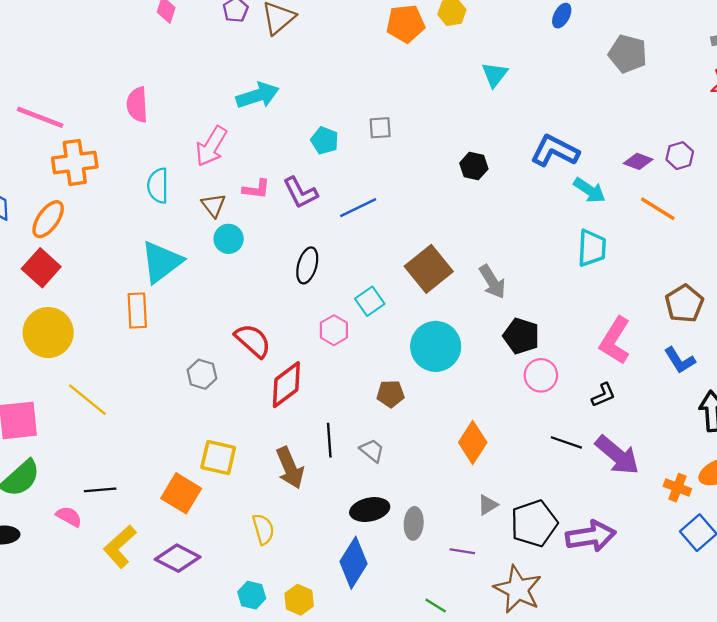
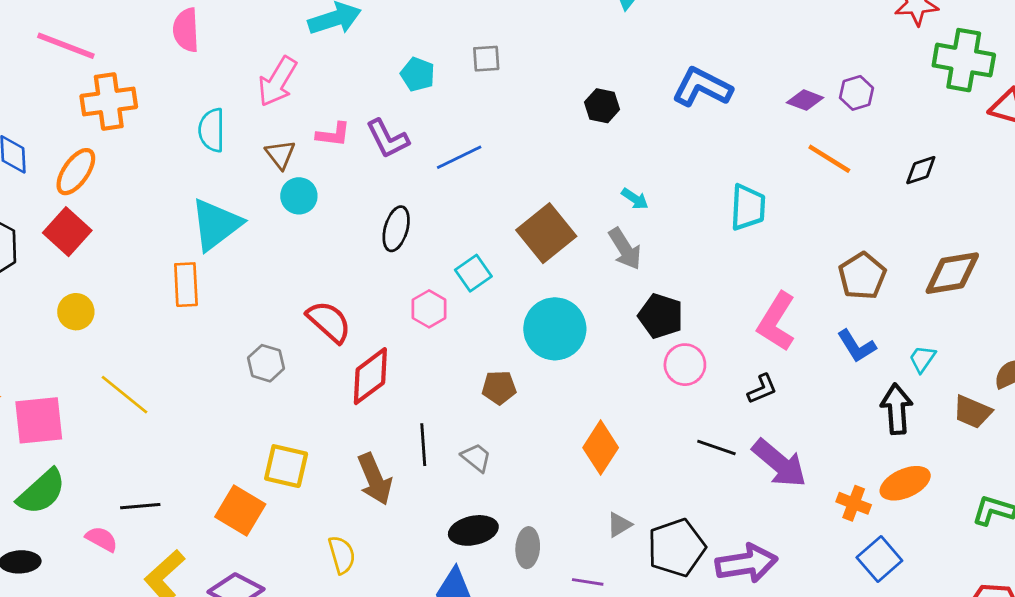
cyan arrow: (590, 190) -> (635, 199), moved, size x0.7
yellow circle: (48, 333) -> (76, 312), size x0.6

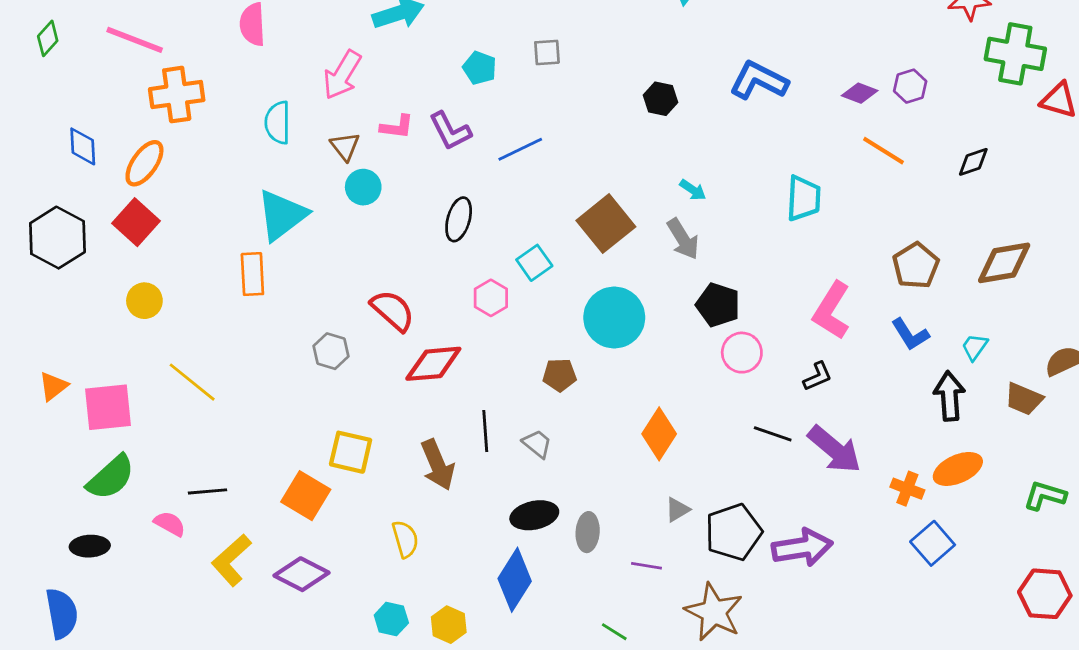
red diamond: (370, 376) -> (433, 364), turned 32

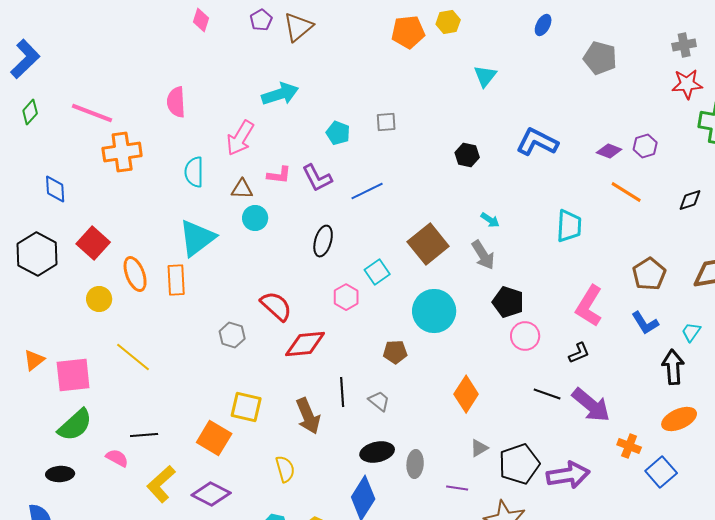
brown triangle: (345, 146) -> (242, 189), turned -50
orange ellipse: (144, 163) -> (135, 274), moved, turned -56
orange cross: (907, 489) -> (629, 446), moved

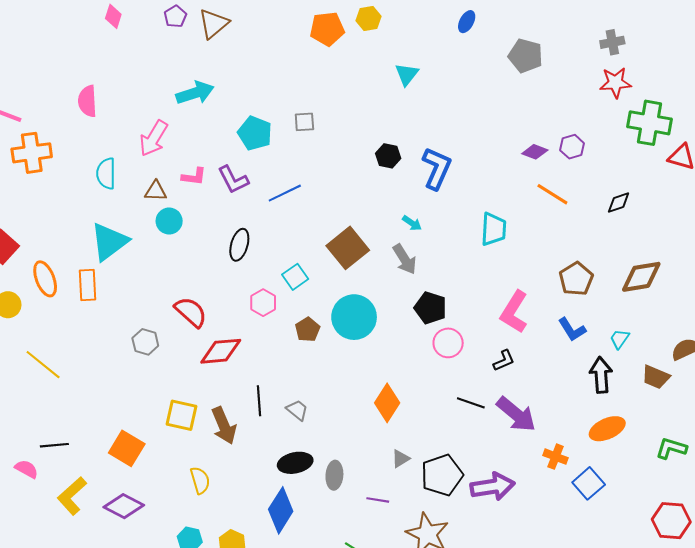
cyan pentagon: (338, 133) -> (255, 133), size x1.4
blue L-shape: (537, 142) -> (437, 168), moved, turned 87
brown pentagon: (395, 352) -> (308, 330), moved, turned -30
yellow square: (246, 407) -> (181, 415), moved

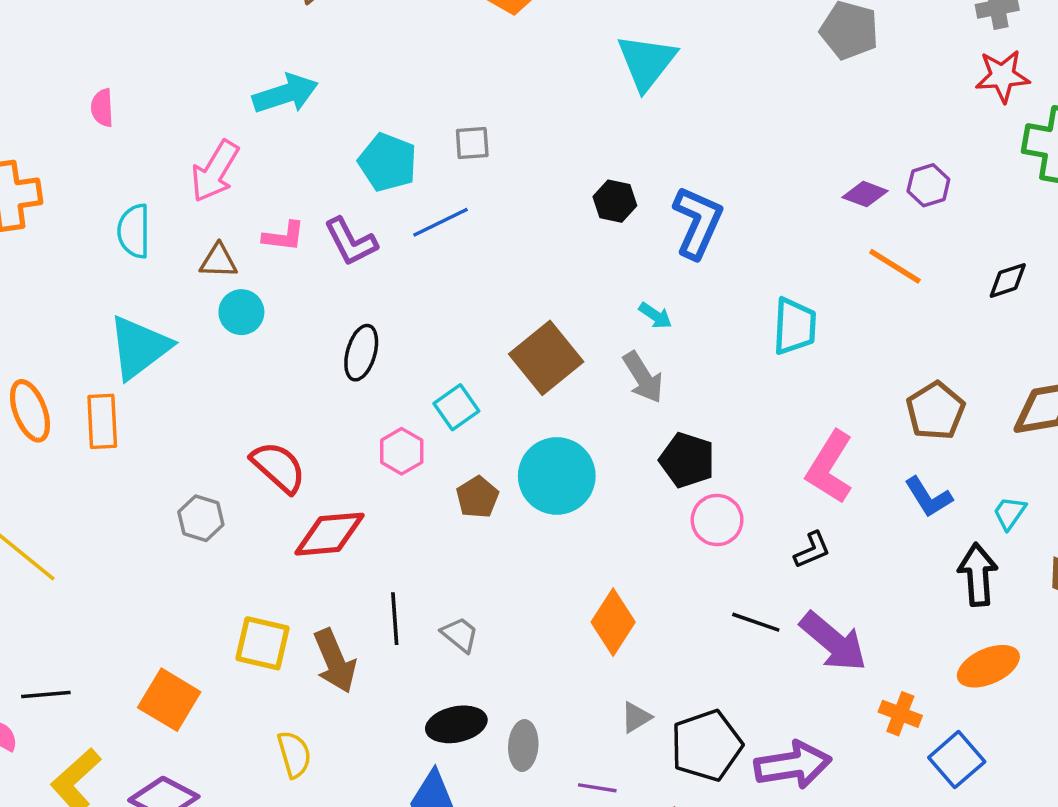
cyan triangle: (407, 74) -> (647, 62), size x1.5
pink semicircle: (87, 101) -> (102, 108), size x0.7
blue line: (285, 193) -> (440, 222), moved

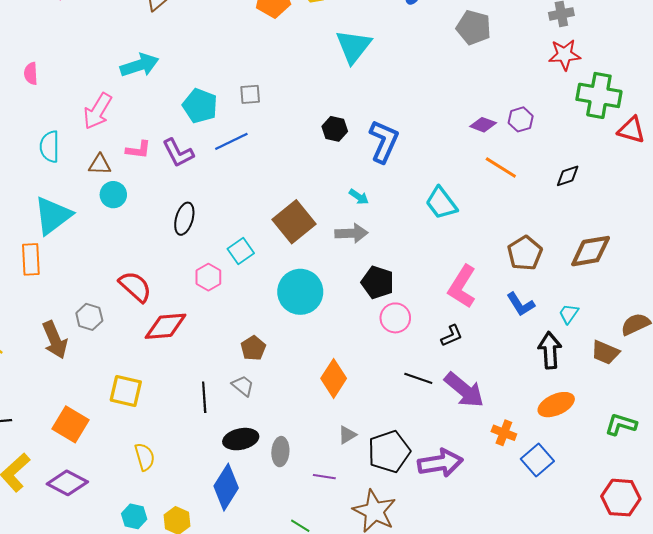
cyan trapezoid: (795, 326) -> (441, 203), turned 140
gray arrow: (643, 377) -> (351, 233), turned -60
brown pentagon: (477, 497) -> (253, 348), moved
black line: (395, 619) -> (204, 397), moved
brown arrow: (335, 661) -> (55, 340), moved

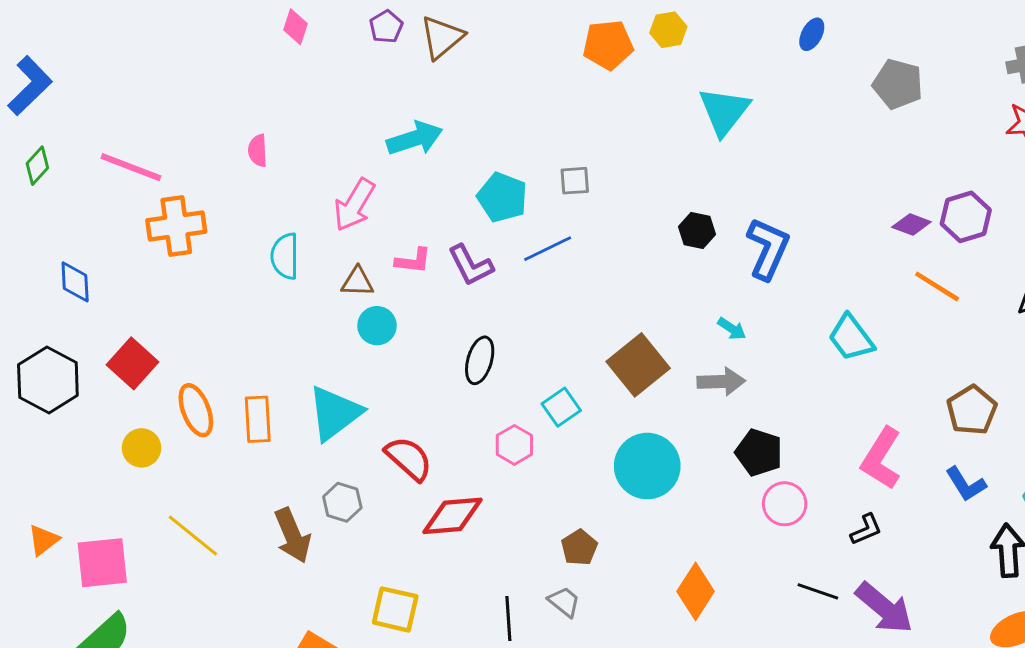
purple hexagon: (521, 119) -> (966, 217), size x1.4
cyan triangle: (53, 216) -> (335, 413), moved

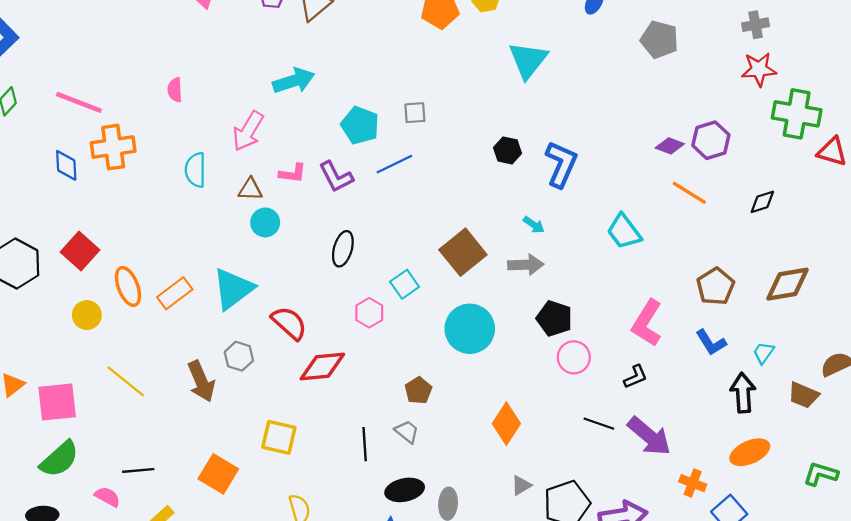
blue diamond: (75, 282) -> (66, 165), moved
orange rectangle: (258, 419) -> (175, 293), turned 56

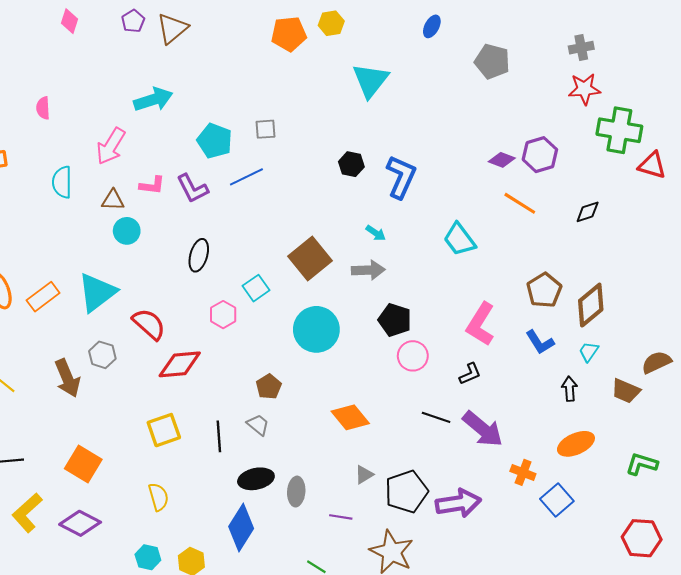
brown diamond: (788, 284) -> (591, 305), moved, turned -30
black arrow: (743, 393) -> (570, 389), size x0.7
orange diamond: (506, 424) -> (350, 417), turned -72
yellow square: (279, 437) -> (164, 430), moved, turned -32

